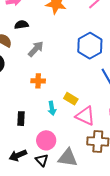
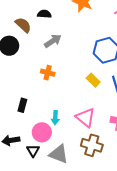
yellow rectangle: (71, 99) -> (93, 80), moved
cyan arrow: (52, 108) -> (55, 118), moved

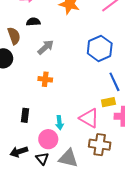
brown semicircle: (23, 25) -> (14, 36), turned 36
yellow rectangle: (93, 80) -> (108, 102), moved, turned -48

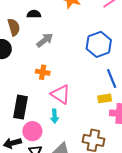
black rectangle: (25, 115) -> (21, 107), size x1.6
pink triangle: (89, 118) -> (61, 94), moved
pink circle: (48, 139) -> (32, 131), moved

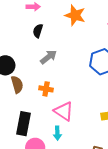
black semicircle: (34, 14) -> (38, 31), turned -72
brown semicircle: (14, 27) -> (17, 85), moved

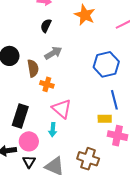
brown semicircle: (17, 85) -> (33, 68), moved

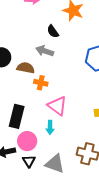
black semicircle: (46, 26) -> (53, 31), moved, turned -56
gray arrow: (53, 53) -> (45, 51), turned -126
brown semicircle: (33, 68) -> (26, 68), turned -66

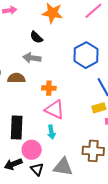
orange cross: (41, 83) -> (49, 88), moved

